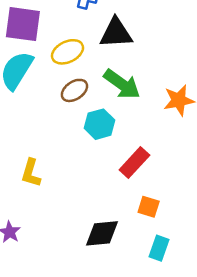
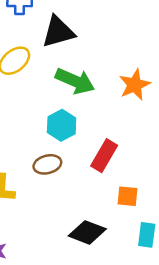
brown ellipse: (74, 90) -> (47, 164), moved, turned 32
black diamond: (102, 233) -> (87, 232), turned 39

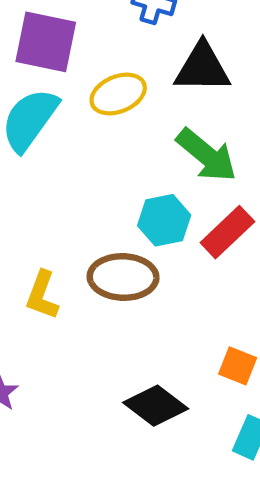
red rectangle: (104, 156) -> (227, 232), moved
brown ellipse: (47, 164) -> (123, 277), size x1.4

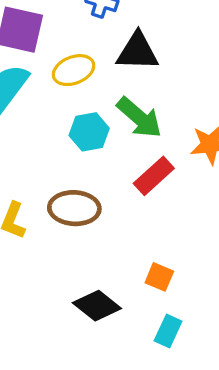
cyan hexagon: (164, 220) -> (89, 132), moved

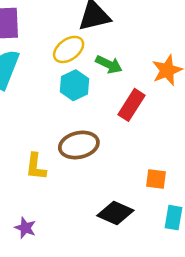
yellow ellipse: (74, 70) -> (69, 49), moved
green arrow: (139, 118) -> (109, 64), size x0.7

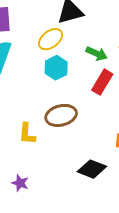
green arrow: (109, 64) -> (97, 54), moved

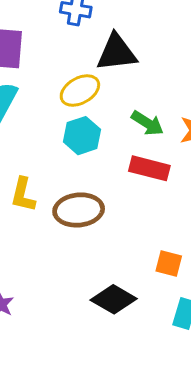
red rectangle: (102, 82) -> (149, 168), turned 65
yellow L-shape: (27, 134) -> (23, 195), moved

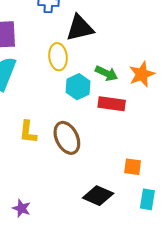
yellow ellipse: (80, 91) -> (58, 57), turned -60
cyan hexagon: (82, 136) -> (78, 87), moved
brown ellipse: (79, 210) -> (67, 138), turned 76

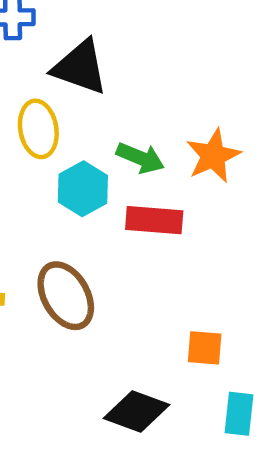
black triangle: (80, 28) -> (80, 67), turned 36

